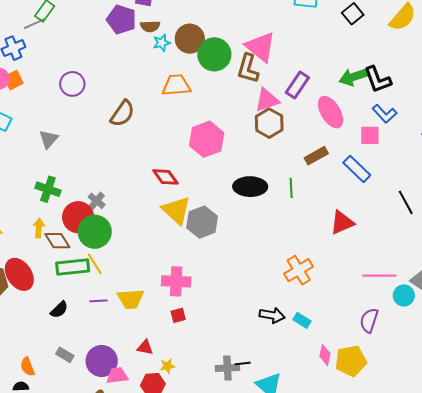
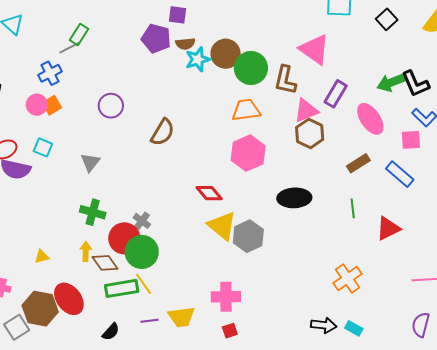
cyan star: (162, 43) -> (198, 59), size x1.4
pink triangle: (261, 47) -> (314, 49), moved
orange trapezoid: (176, 85) -> (246, 110), moved
green line: (291, 188) -> (353, 208), moved

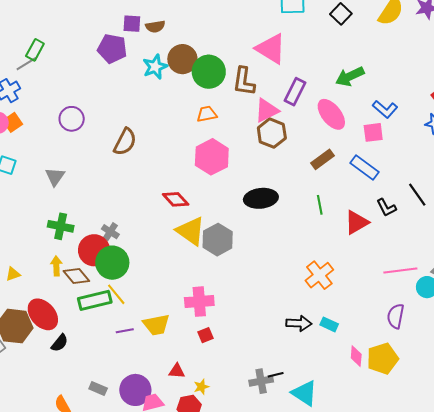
brown semicircle: (185, 44) -> (155, 27), moved
black L-shape: (415, 84) -> (386, 208), moved, size x0.7
orange trapezoid: (246, 110) -> (207, 114), size x0.7
black semicircle: (111, 332) -> (60, 343), moved

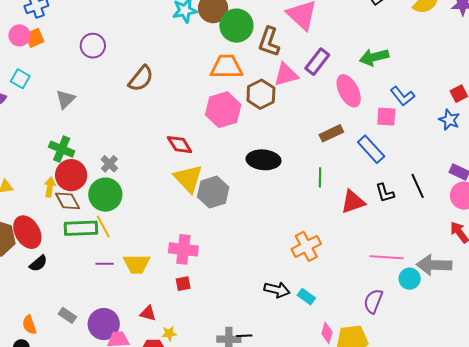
orange trapezoid: (207, 114) -> (226, 67), size x1.6
brown hexagon: (272, 133) -> (261, 94), moved
red circle: (94, 250) -> (71, 175), moved

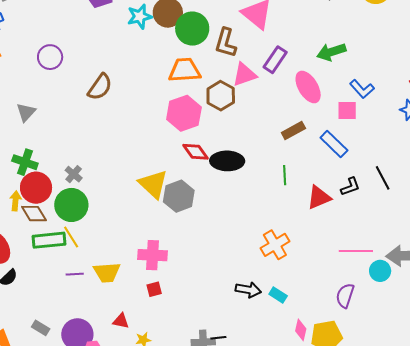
red diamond: (180, 145) -> (195, 152), moved
black L-shape: (385, 193) -> (350, 187), turned -90

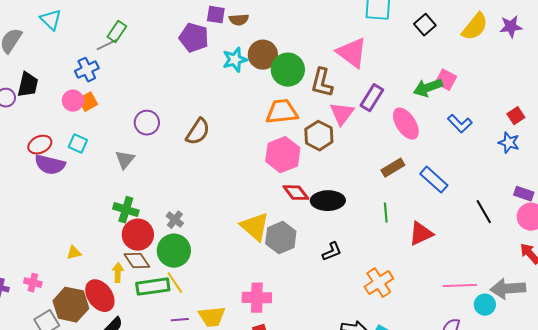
purple circle: (50, 57) -> (147, 123), moved
pink triangle: (244, 75) -> (342, 114), turned -32
pink square: (347, 111) -> (446, 80), moved, turned 30
black L-shape: (350, 187) -> (332, 252), moved
yellow arrow: (15, 201) -> (118, 273), moved

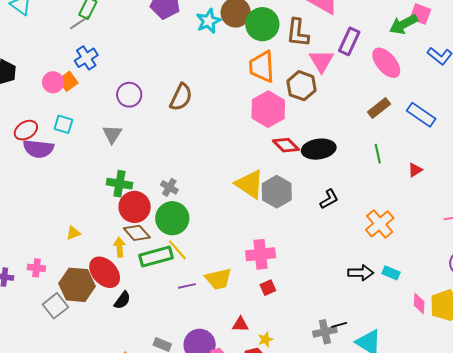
blue cross: (87, 70) -> (86, 58), moved
orange trapezoid: (282, 112) -> (262, 67), turned -80
red triangle: (421, 234) -> (415, 170), size x0.6

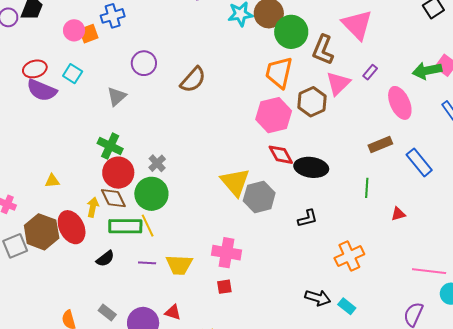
purple rectangle: (349, 41) -> (370, 72), size x0.6
black semicircle: (122, 300) -> (105, 259), moved
red triangle: (240, 324) -> (173, 312), moved

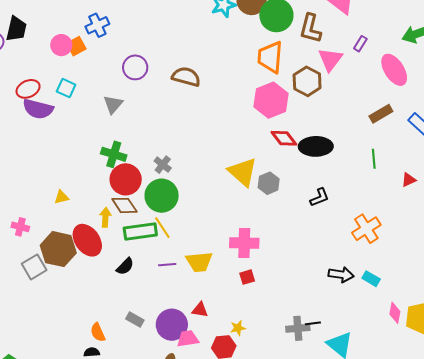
brown semicircle: (193, 80) -> (186, 77), turned -108
gray hexagon: (259, 197) -> (269, 183), size x0.7

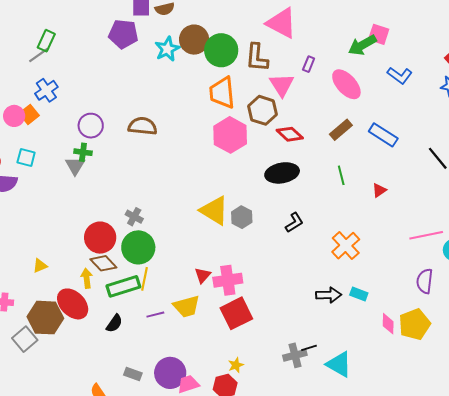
red diamond: (284, 138) -> (290, 134), moved
green cross: (114, 154) -> (83, 152), moved, size x0.7
yellow line: (162, 228) -> (144, 279), turned 55
red square: (247, 277) -> (236, 313), size x2.0
red triangle: (200, 310) -> (203, 275), moved, turned -48

